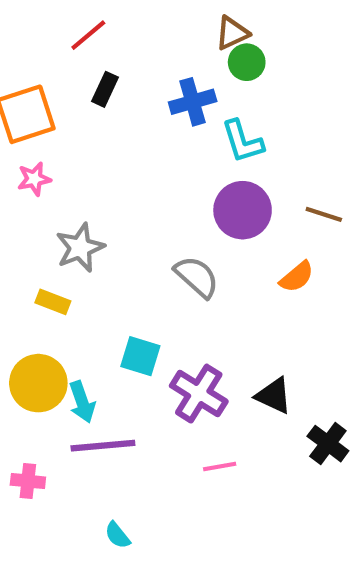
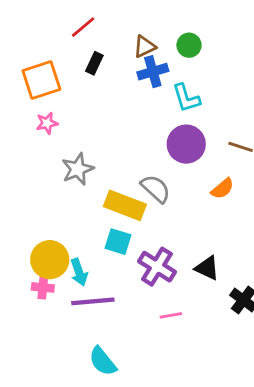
brown triangle: (232, 33) -> (144, 47), moved
yellow rectangle: (53, 302) -> (125, 205), moved, size x1.8
pink cross: (28, 481) -> (43, 287), moved
cyan semicircle: (118, 535) -> (103, 361), size x1.6

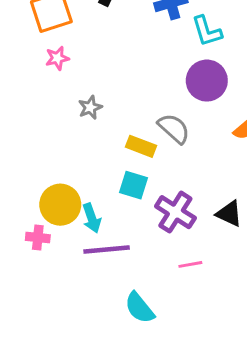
gray star: (78, 169) -> (90, 107), size x0.7
yellow rectangle: (125, 205) -> (141, 146), size x0.7
pink cross: (43, 287) -> (38, 238), moved
cyan semicircle: (103, 361) -> (139, 308), moved

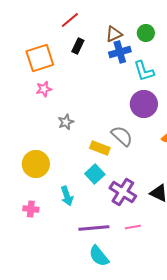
cyan square: (134, 185) -> (95, 174), turned 30
yellow circle: (60, 205) -> (36, 164), moved
purple line: (107, 249) -> (94, 228), moved

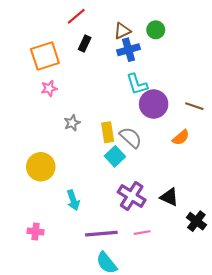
cyan L-shape: (144, 71) -> (137, 84), moved
yellow rectangle: (100, 148) -> (108, 132), moved, turned 60
cyan square: (95, 174) -> (115, 156), moved
pink cross: (31, 209) -> (36, 232), moved

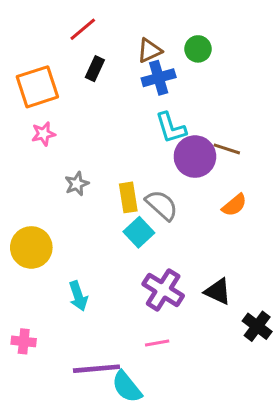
brown line: (194, 106) -> (227, 149), moved
pink line: (142, 233) -> (157, 343), moved
purple line: (101, 234) -> (96, 369), moved

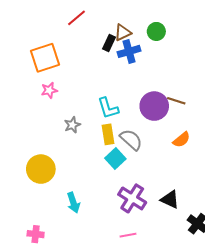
black rectangle: (95, 69) -> (109, 43), moved
cyan L-shape: (171, 128) -> (108, 108), moved

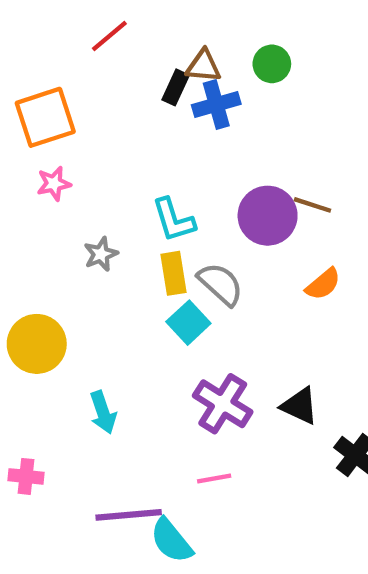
brown triangle: (123, 33) -> (203, 66), turned 30

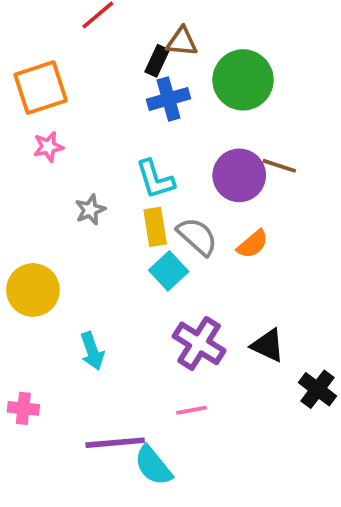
green circle: (272, 64) -> (243, 80), moved, size x1.8
blue cross: (216, 104) -> (169, 99), moved
orange semicircle: (323, 284) -> (253, 244), moved

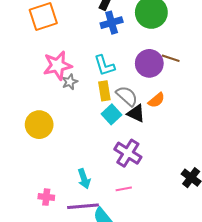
pink star: (48, 147) -> (57, 65), moved, size x1.8
black triangle: (268, 345) -> (136, 113), moved
cyan arrow: (92, 351) -> (84, 179), moved
pink cross: (23, 408) -> (46, 197), moved

